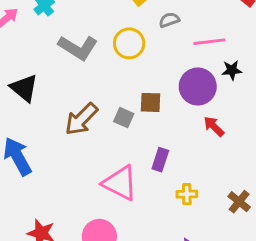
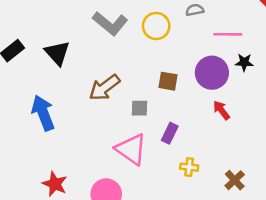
gray square: (124, 118) -> (139, 108), moved, turned -30

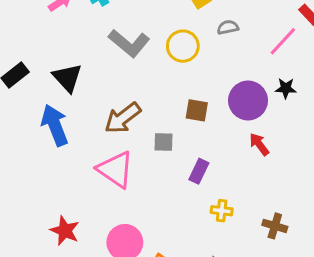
pink line: (228, 34) -> (283, 41), moved, turned -48
blue arrow: (43, 113) -> (55, 125), moved
pink triangle: (131, 149) -> (115, 170), moved
brown cross: (235, 180) -> (275, 226), turned -30

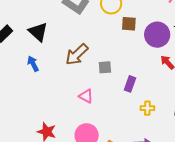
brown square: (197, 110) -> (129, 24), moved
blue arrow: (55, 125) -> (33, 64), size x0.6
pink triangle: (115, 170) -> (86, 96), moved, size x0.6

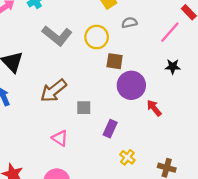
purple circle: (157, 35) -> (131, 85), moved
yellow cross: (147, 108) -> (127, 157), turned 32

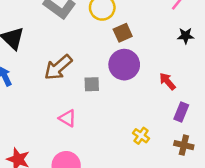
brown square: (115, 61) -> (123, 33), turned -30
purple circle: (131, 85) -> (124, 65), moved
purple rectangle: (110, 129) -> (181, 112), moved

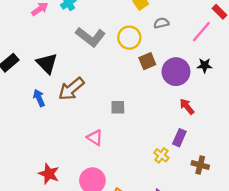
purple circle: (124, 65) -> (176, 72), moved
brown arrow: (58, 67) -> (71, 89), moved
purple rectangle: (181, 112) -> (179, 138), moved

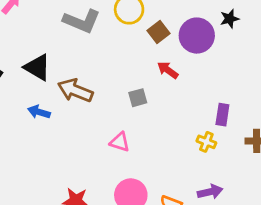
brown arrow: (71, 89) -> (75, 90), turned 76
blue arrow: (39, 98) -> (39, 112), turned -35
red arrow: (187, 106) -> (168, 70), moved

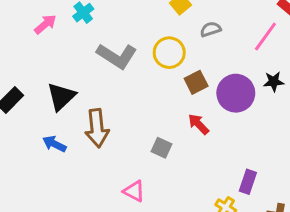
black triangle: (37, 67) -> (61, 97), turned 36
brown arrow: (75, 90) -> (97, 128), turned -128
gray square: (138, 98) -> (162, 148), turned 30

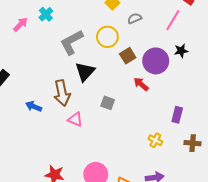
gray L-shape: (117, 56) -> (72, 42), turned 124
black triangle: (61, 97) -> (85, 72), moved
red arrow: (198, 124) -> (141, 84), moved
purple rectangle: (248, 182) -> (177, 115), moved
pink triangle: (134, 191) -> (75, 119), moved

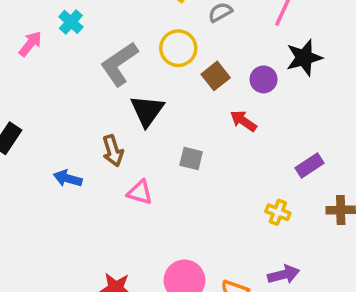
black star: (181, 51) -> (304, 58), size x1.5
purple circle: (156, 61) -> (264, 79), size x0.6
brown arrow: (62, 93) -> (113, 151), size x0.7
purple rectangle: (177, 115) -> (310, 166), turned 49

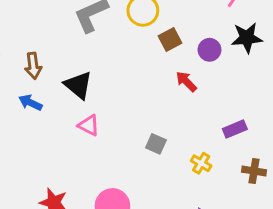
black triangle: (147, 111) -> (78, 85), moved, turned -36
brown arrow: (113, 151) -> (33, 66), moved
gray square: (191, 158) -> (156, 144), moved

